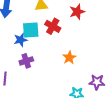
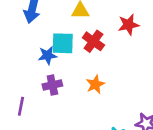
orange star: (69, 58) -> (95, 84), moved

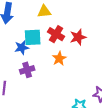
red star: (129, 25) -> (78, 37), moved
orange star: (95, 84) -> (59, 59), moved

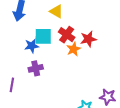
yellow triangle: (44, 11) -> (56, 11), turned 32
orange star: (59, 59) -> (74, 49), moved

